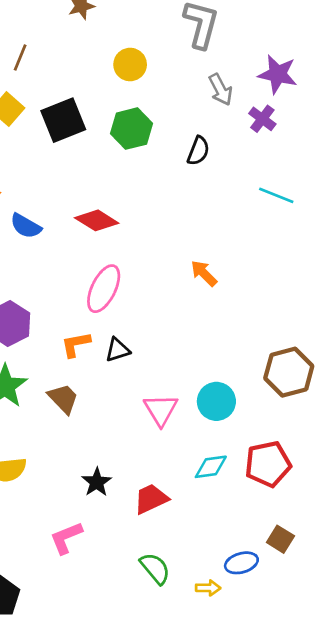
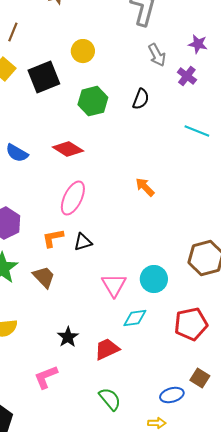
yellow circle: (130, 65) -> (83, 51), moved
purple star: (278, 74) -> (198, 44), size x0.7
green hexagon: (131, 129) -> (93, 101), moved
cyan diamond: (211, 467) -> (135, 318), moved
yellow arrow: (208, 588) -> (157, 423), moved

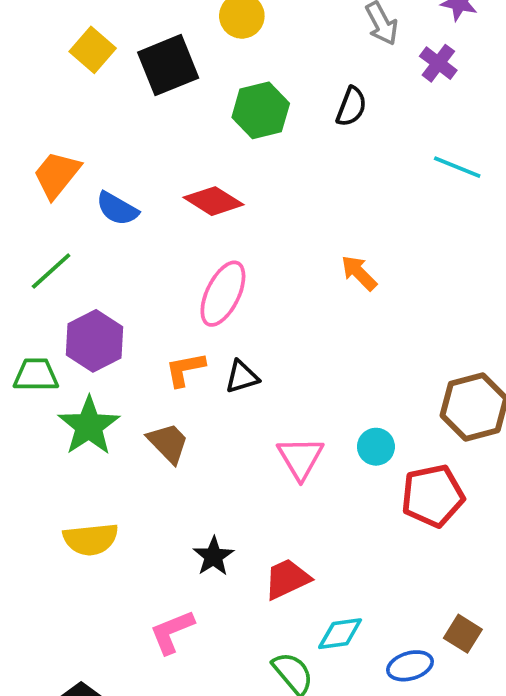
cyan circle: (154, 279) -> (376, 447), size x0.7
cyan diamond: (135, 318) -> (340, 634), moved
red pentagon: (191, 324) -> (433, 496), moved

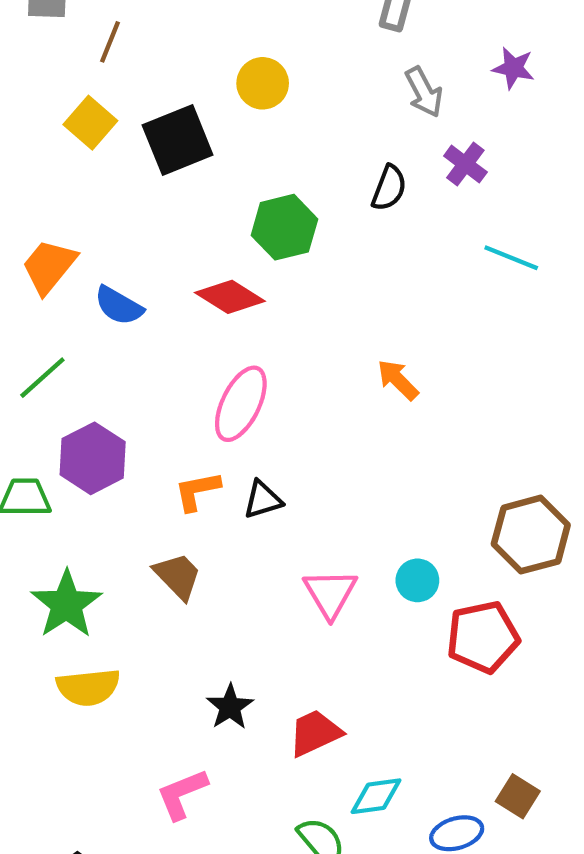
purple cross: (438, 63) -> (465, 164), moved
green hexagon: (261, 110) -> (284, 227), moved
green star: (89, 426) -> (66, 604), moved

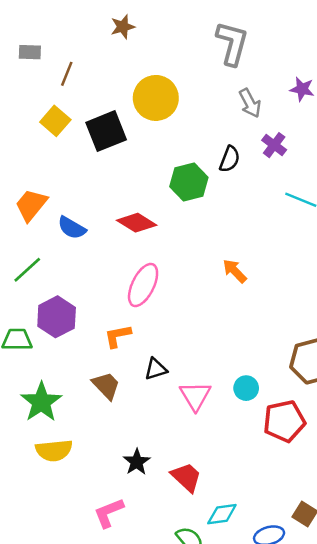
yellow circle: (263, 83) -> (156, 98), size x1.5
green hexagon: (284, 227) -> (189, 182), moved
black triangle: (263, 500) -> (156, 369), moved
red trapezoid: (315, 733) -> (186, 477), turned 68

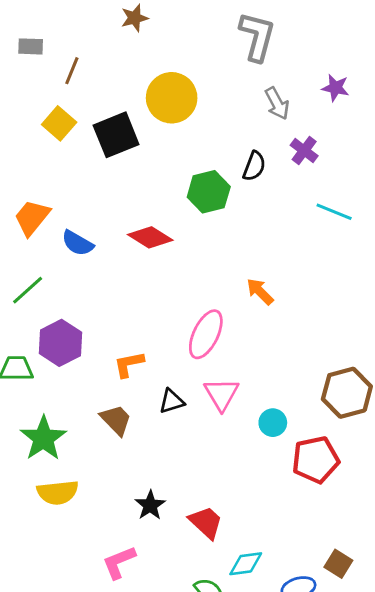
pink ellipse: (143, 285) -> (206, 334), moved
pink triangle: (195, 396) -> (221, 394), moved

